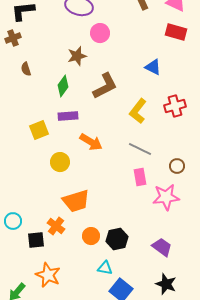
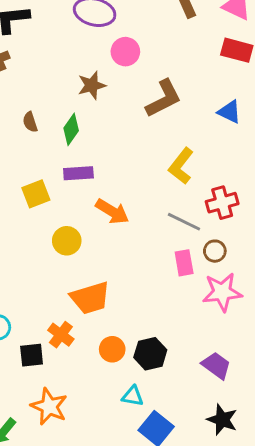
blue triangle: (153, 67) -> (229, 112), moved
brown semicircle: (26, 69) -> (30, 122), moved
brown L-shape: (105, 86) -> (163, 99), moved
red cross: (175, 106) -> (222, 203), moved
brown circle: (177, 166) -> (215, 251), moved

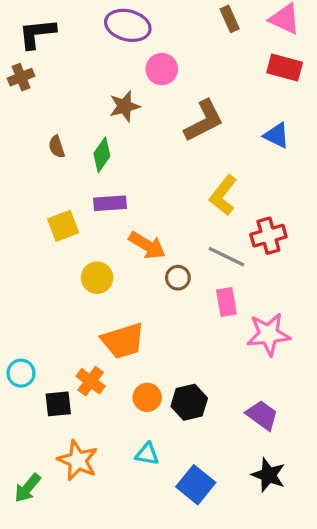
brown circle: (215, 251) -> (178, 278), moved
cyan triangle: (133, 396) -> (147, 454), moved

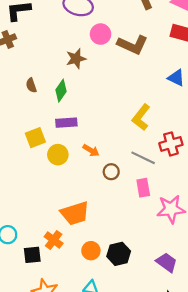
brown L-shape: (204, 121) -> (133, 45), moved, turned 52
orange arrow: (147, 245) -> (91, 150), size x0.7
yellow circle: (97, 278) -> (58, 155), moved

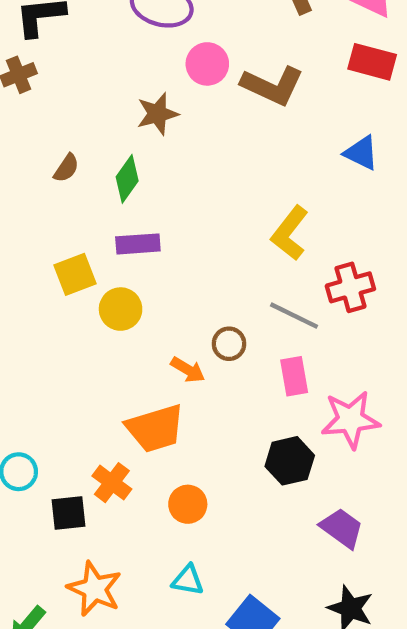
brown semicircle: (31, 85) -> (66, 168), turned -128
orange arrow: (91, 150) -> (188, 370), moved
black hexagon: (119, 254) -> (290, 461), moved

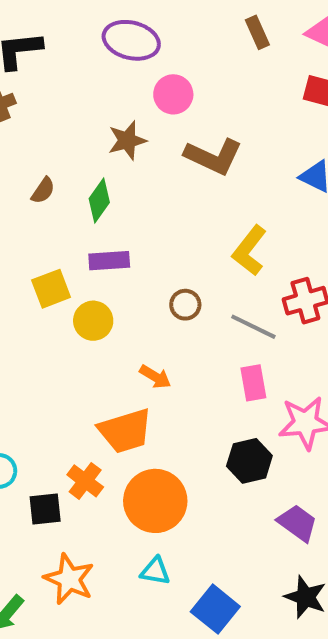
brown L-shape: (272, 86) -> (213, 156), moved
brown circle: (229, 344) -> (185, 305), moved
orange circle: (188, 504) -> (155, 501), size x1.8

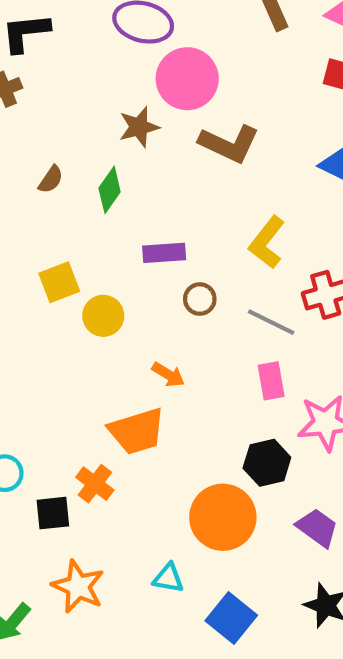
pink circle: (173, 94) -> (187, 79), size x1.5
purple rectangle: (109, 261) -> (164, 253), moved
orange circle: (155, 501) -> (223, 517), moved

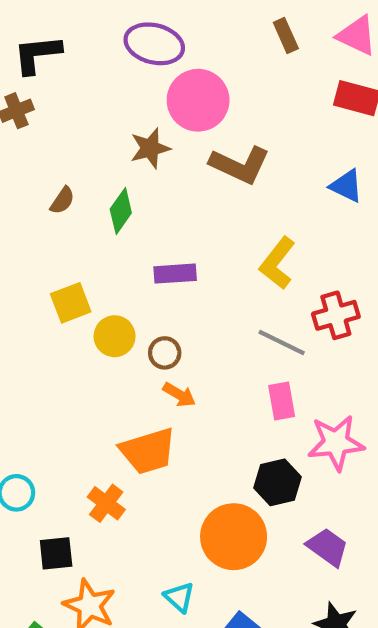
brown circle: (200, 299) -> (165, 353), moved
black square: (53, 513) -> (56, 553), moved
cyan triangle: (168, 578) -> (179, 597), turned 32

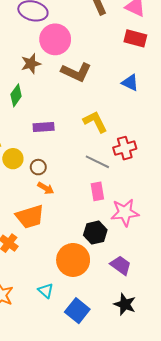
yellow L-shape: (277, 263) -> (95, 122), turned 115

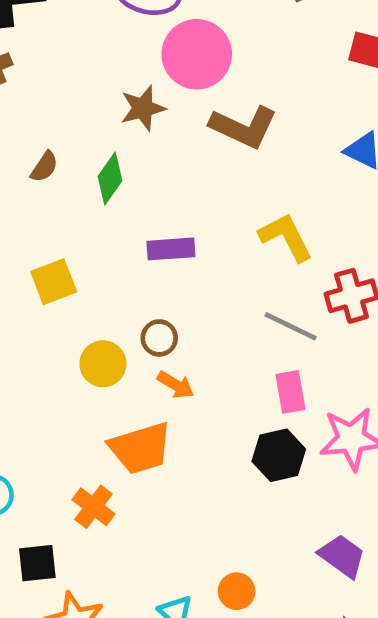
yellow circle: (13, 159) -> (103, 364), moved
black hexagon: (95, 233) -> (279, 455), moved
orange circle: (73, 260) -> (237, 591), moved, size x0.5

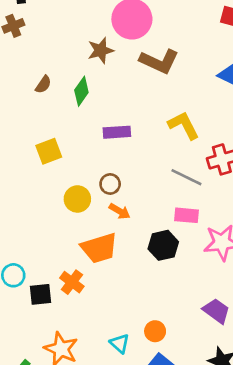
pink rectangle: (291, 392) -> (186, 215), turned -75
black hexagon: (279, 455) -> (163, 245), moved
black square: (37, 563) -> (41, 294), moved

